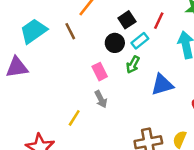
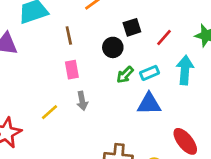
brown line: (70, 31) -> (69, 36), moved
cyan rectangle: (140, 41) -> (149, 73), moved
pink rectangle: (100, 72) -> (72, 70), moved

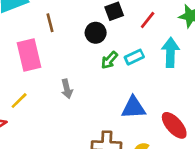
pink rectangle: (72, 70) -> (29, 55), moved, size x1.6
blue triangle: (149, 104) -> (133, 108), moved
yellow line: (50, 112) -> (19, 101), moved

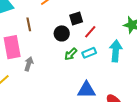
red line: (148, 20) -> (90, 32), moved
gray arrow: (67, 89) -> (29, 64), moved, turned -152

